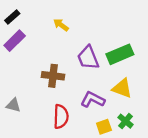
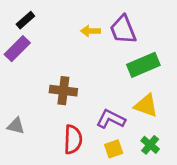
black rectangle: (12, 17) -> (25, 20), moved
yellow arrow: (61, 25) -> (90, 31), moved, turned -35
purple trapezoid: (88, 58) -> (123, 30), moved
yellow square: (104, 127) -> (114, 149), moved

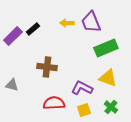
black rectangle: (25, 20) -> (33, 29), moved
gray triangle: (16, 126) -> (12, 85), moved
red semicircle: (73, 139) -> (54, 103), turned -95

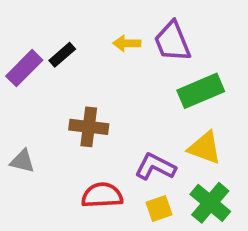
green cross: (111, 107) -> (210, 203), size x1.5

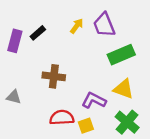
yellow arrow: (127, 43) -> (77, 26), turned 126
purple rectangle: (24, 68) -> (15, 41), turned -30
yellow square: (159, 209) -> (86, 126), moved

